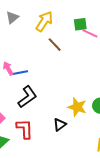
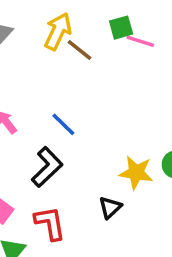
brown line: (55, 45) -> (79, 50), moved
blue line: (20, 73) -> (63, 124), moved, turned 63

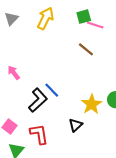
brown line: (79, 50) -> (86, 49), moved
blue line: (63, 124) -> (52, 90), moved
yellow star: (136, 173) -> (92, 104), turned 30

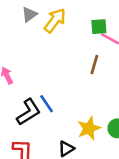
gray triangle: (11, 19) -> (29, 14), moved
brown line: (86, 49) -> (94, 65), turned 56

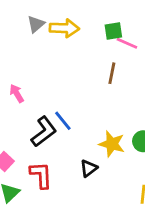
yellow arrow: (55, 20) -> (64, 28), turned 60
yellow star: (89, 128) -> (112, 144), turned -30

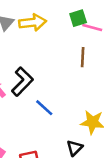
black L-shape: (44, 132) -> (22, 82), moved

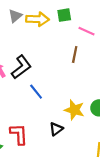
green square: (78, 18) -> (64, 15), moved

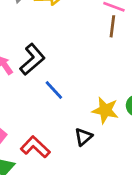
brown line: (75, 55) -> (112, 26), moved
red L-shape: (19, 134) -> (35, 147), turned -40

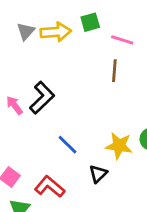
brown line: (112, 26) -> (114, 71), moved
blue line: (54, 90) -> (68, 145), moved

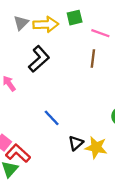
black L-shape: (42, 98) -> (39, 59), moved
yellow star: (119, 146) -> (96, 147), moved
red L-shape: (50, 187) -> (18, 153), moved

